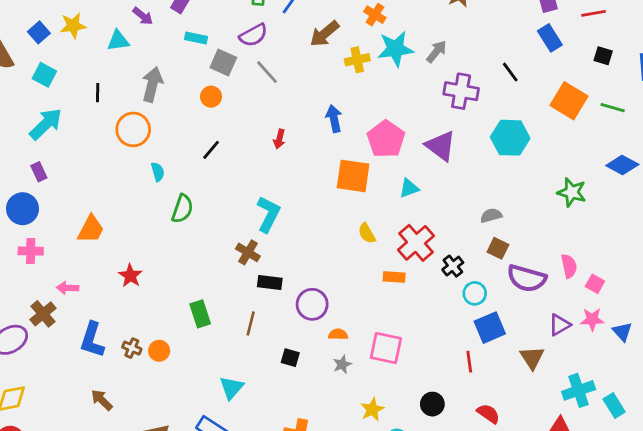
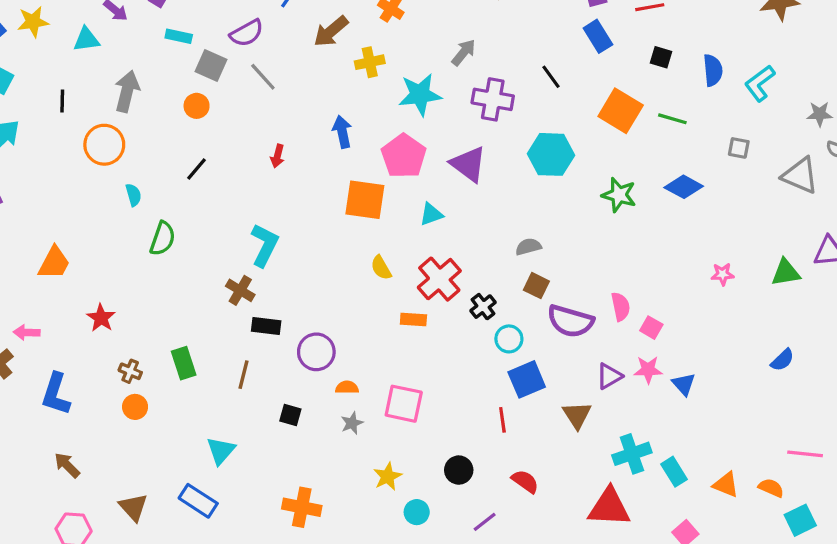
cyan star: (395, 49) -> (420, 95), moved
green star: (572, 192) -> (619, 195), moved
brown cross: (132, 348) -> (130, 371), moved

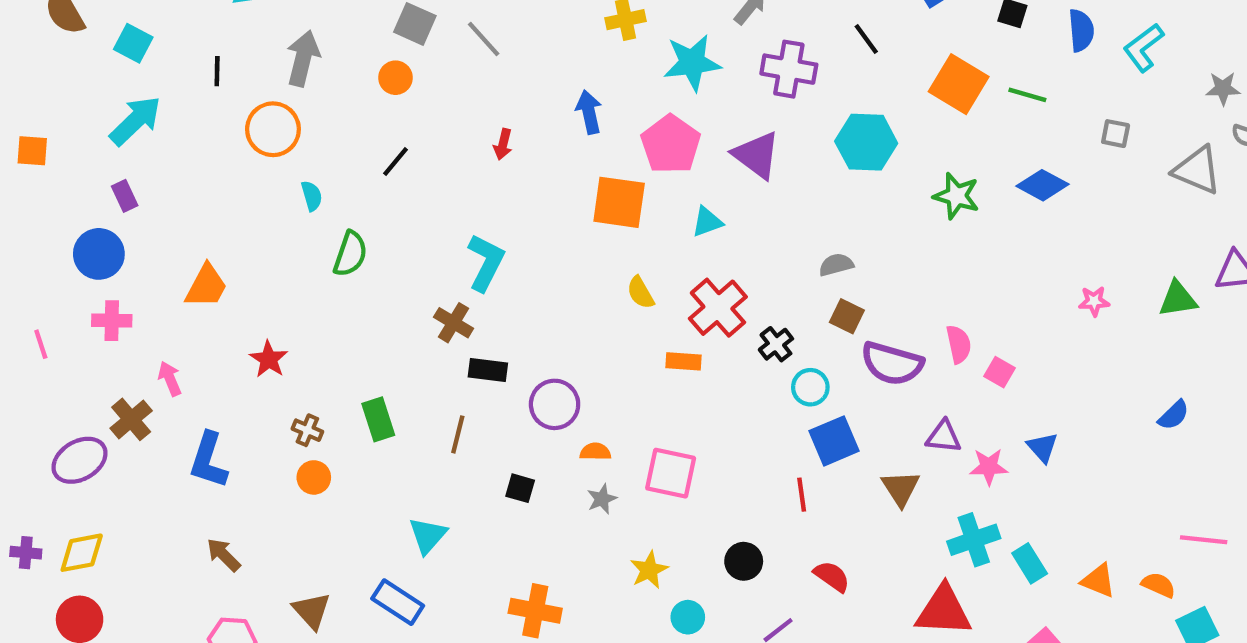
pink arrow: (27, 332) -> (170, 379), turned 65
pink star: (648, 370) -> (989, 467), moved
purple triangle: (609, 376) -> (944, 437), turned 36

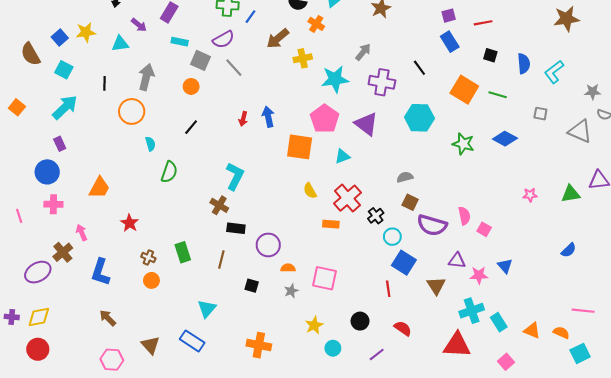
blue arrow: (589, 112) -> (268, 117), moved
orange square: (32, 151) -> (17, 107), moved, turned 35
blue square: (834, 441) -> (404, 263), turned -35

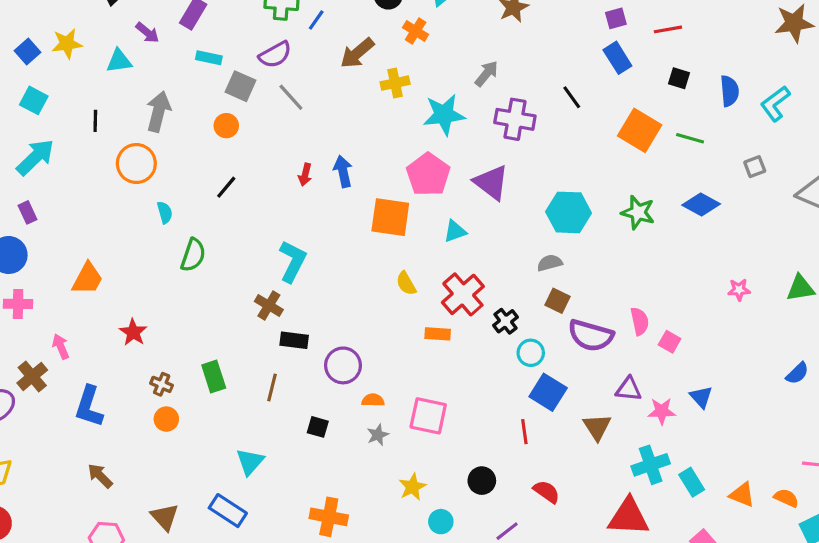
gray square: (540, 114) -> (755, 167), turned -32
cyan hexagon: (419, 118) -> (569, 212), moved

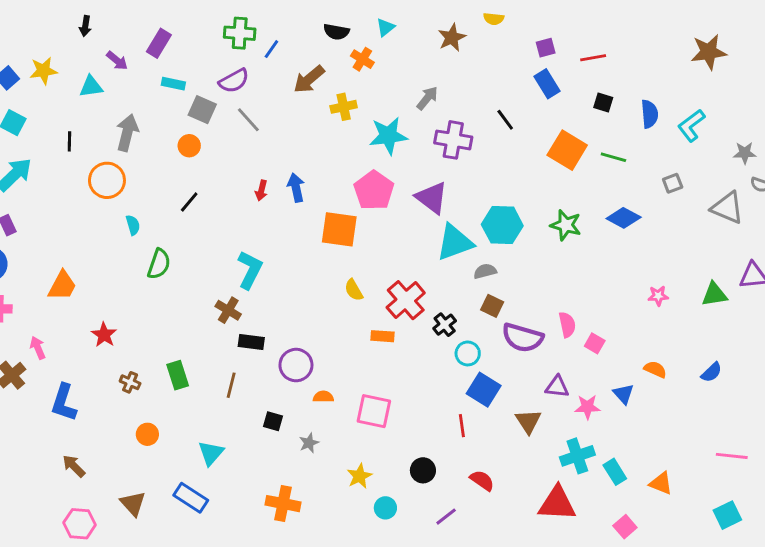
cyan triangle: (455, 231) -> (455, 242), moved, size x1.8
orange circle: (166, 419) -> (147, 434), moved
gray star: (378, 435) -> (309, 443), moved
orange semicircle: (786, 498) -> (655, 369), moved

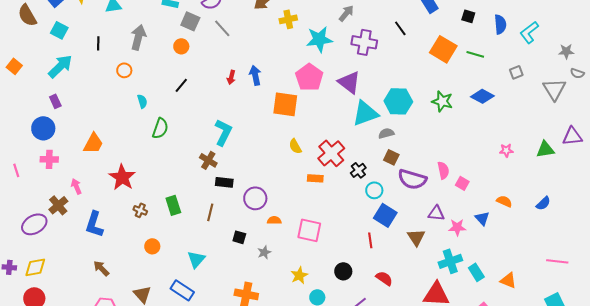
orange circle: (107, 180) -> (124, 70), size x0.6
gray triangle: (727, 208) -> (554, 89), turned 35
red star: (104, 335) -> (122, 177), size x1.5

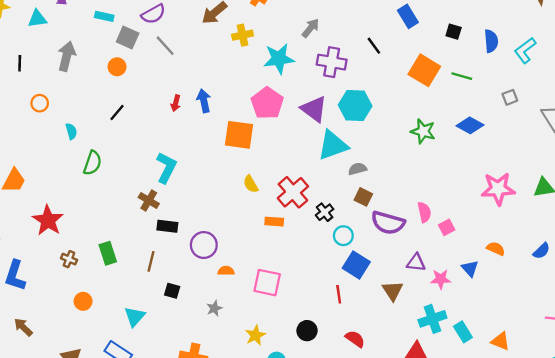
orange circle: (124, 70) -> (40, 103), moved
cyan hexagon: (398, 101) -> (355, 105), moved
pink star: (506, 150) -> (498, 189), size x2.0
pink square: (462, 183) -> (447, 227), turned 32
black square: (239, 237) -> (172, 291), moved

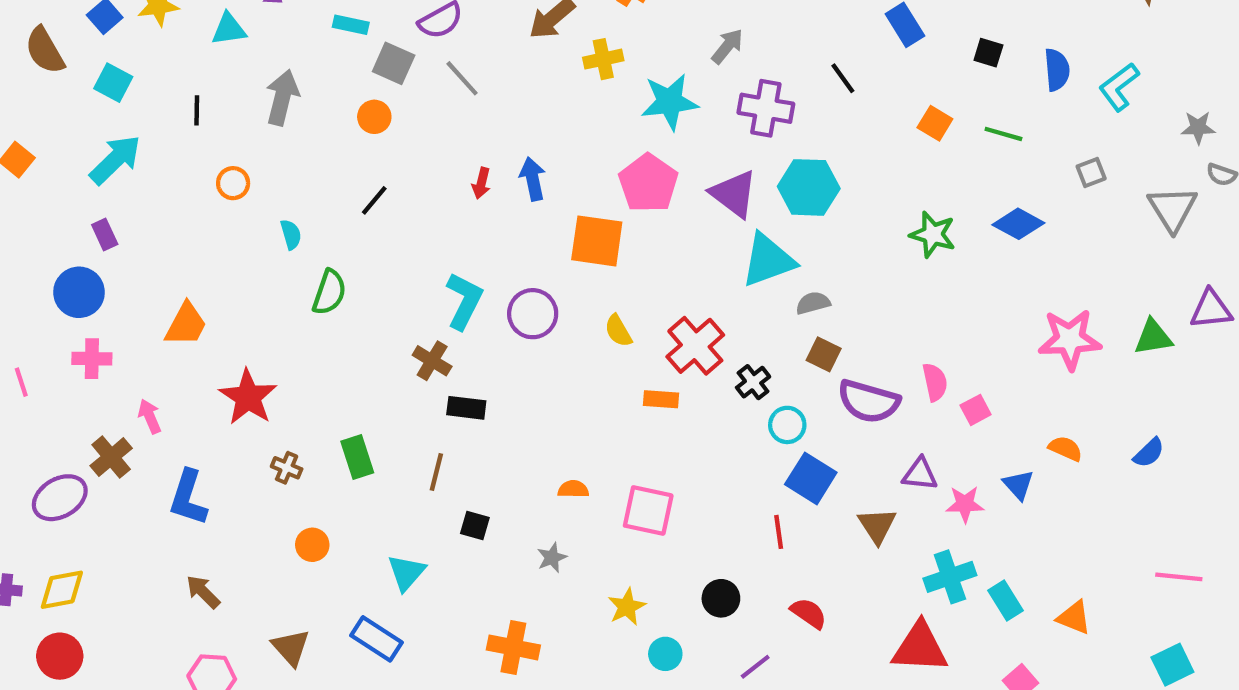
orange square: (424, 70) -> (935, 123), size x0.6
purple circle: (204, 245) -> (533, 314), moved

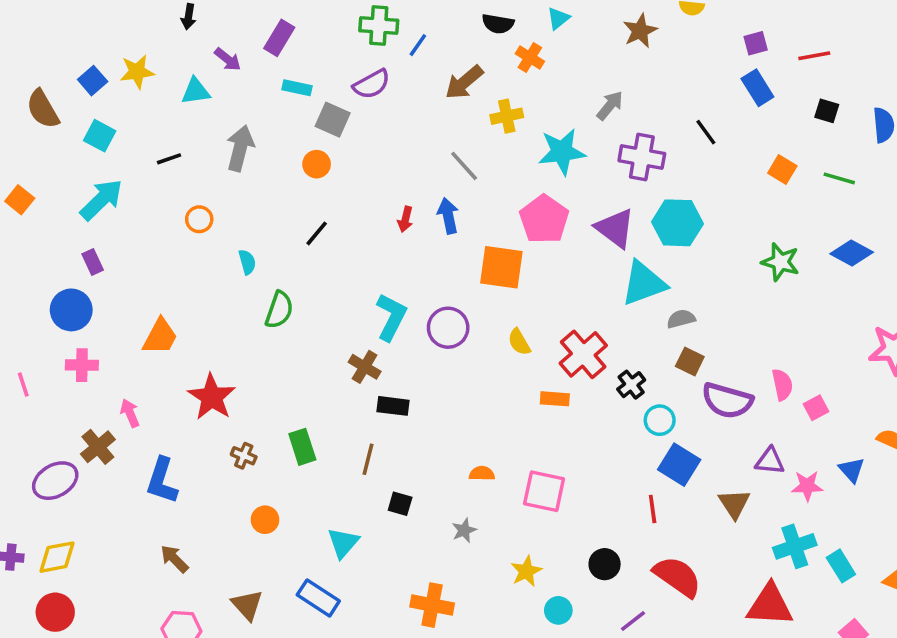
gray line: (462, 78) -> (464, 166), moved
black line: (197, 110) -> (169, 159), turned 70
red semicircle: (809, 613) -> (677, 577), size x1.6

